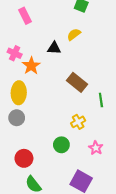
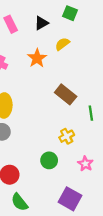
black triangle: (54, 48) -> (41, 23), moved, turned -32
orange star: (31, 66) -> (37, 58), moved

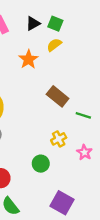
green square: (70, 13) -> (55, 24), moved
green line: (91, 113) -> (83, 115), turned -64
pink star: (85, 164) -> (84, 152), moved

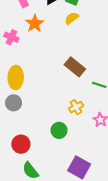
orange star: (28, 59) -> (35, 23), moved

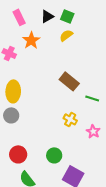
yellow cross: (76, 107) -> (70, 119), turned -32
green circle: (59, 130) -> (54, 155), moved

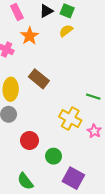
brown rectangle: (69, 81) -> (39, 79), moved
yellow cross: (70, 119) -> (70, 119), size x1.5
red circle: (18, 154) -> (29, 140), moved

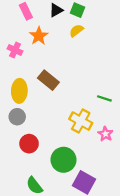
red circle: (29, 140) -> (29, 144), moved
green circle: (54, 156) -> (63, 160), size x1.5

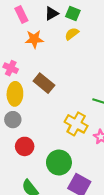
orange star: (39, 36) -> (34, 39), turned 30
pink cross: (15, 50) -> (11, 68), moved

